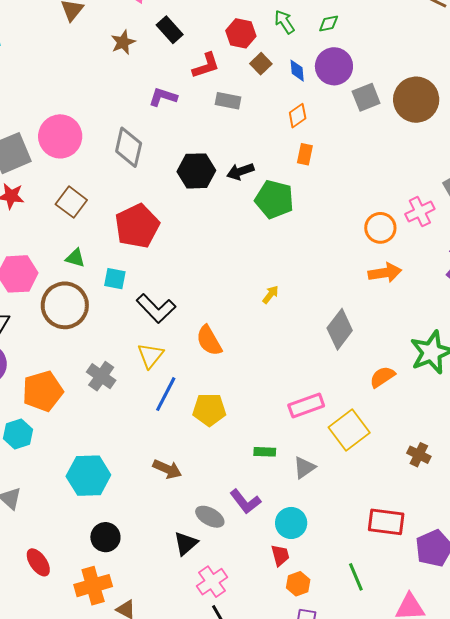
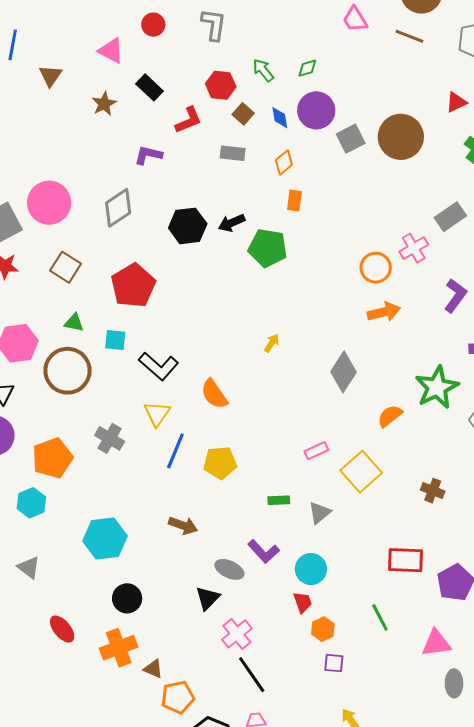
gray rectangle: (228, 101) -> (233, 153), moved
gray diamond: (129, 147) -> (118, 208), turned 48
pink rectangle: (306, 405) -> (316, 451), size x0.7

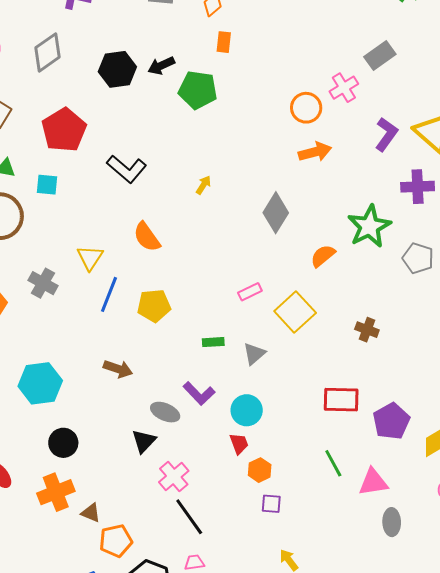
black L-shape: (159, 366) -> (127, 169), moved
green line: (380, 617) -> (333, 463), moved

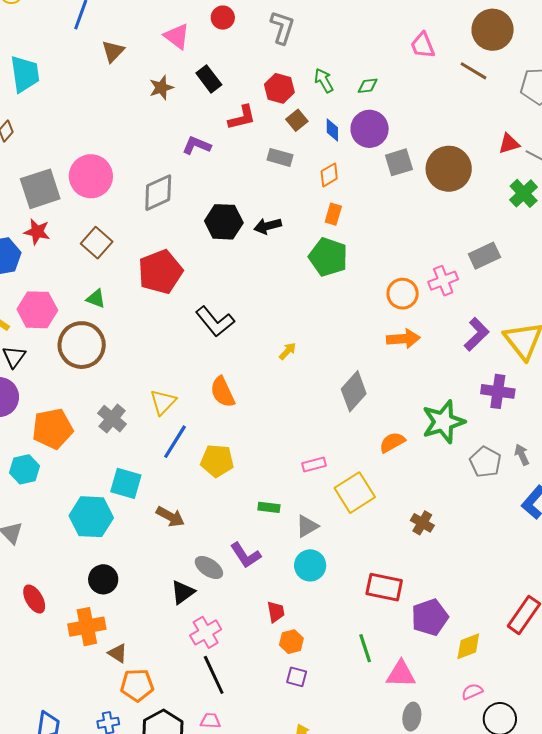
green pentagon: (198, 90) -> (328, 257), moved
cyan square: (47, 185) -> (126, 483), moved, size x1.4
cyan circle: (247, 410) -> (310, 565), moved

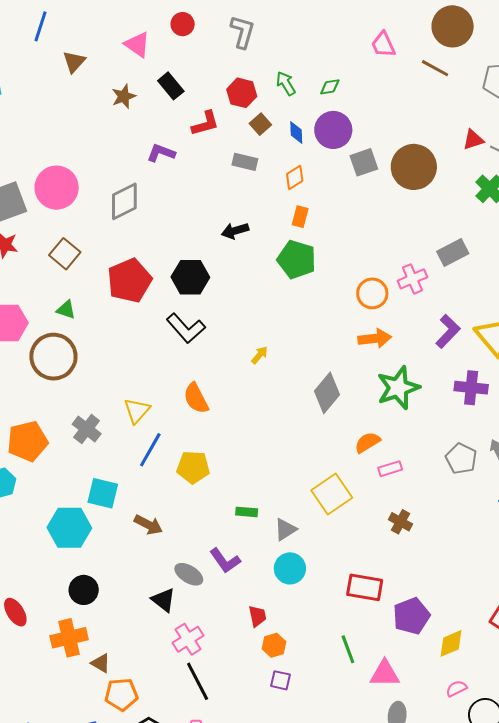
black hexagon: (224, 222) -> (190, 277), moved
green star: (443, 422) -> (398, 388), moved
pink rectangle: (314, 465) -> (390, 469), moved
black triangle: (183, 592) -> (164, 600), turned -44

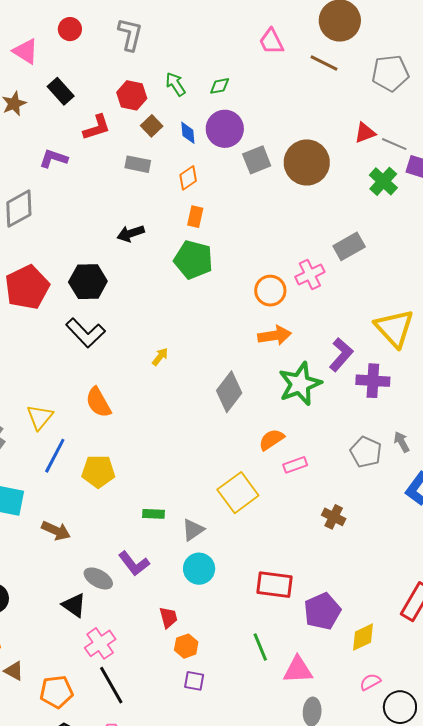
purple L-shape: (448, 331) -> (341, 355), moved
brown cross: (400, 522) -> (334, 517), moved
orange pentagon: (121, 694) -> (56, 692), moved

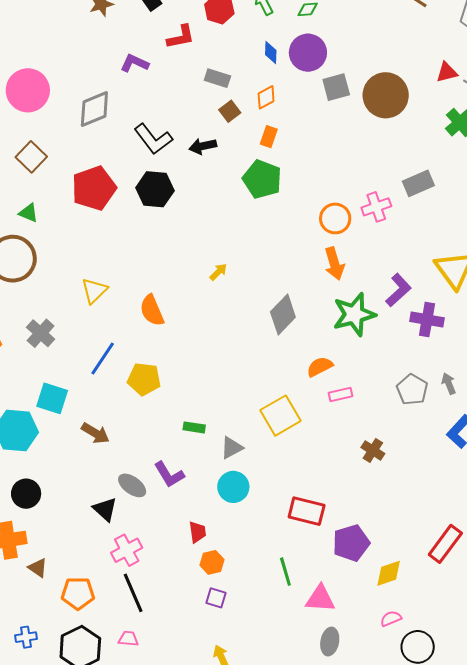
brown square: (152, 126) -> (230, 111), moved
black L-shape: (85, 333) -> (153, 139), moved
orange arrow: (275, 335) -> (334, 264), turned 76
yellow triangle: (40, 417) -> (94, 291), moved

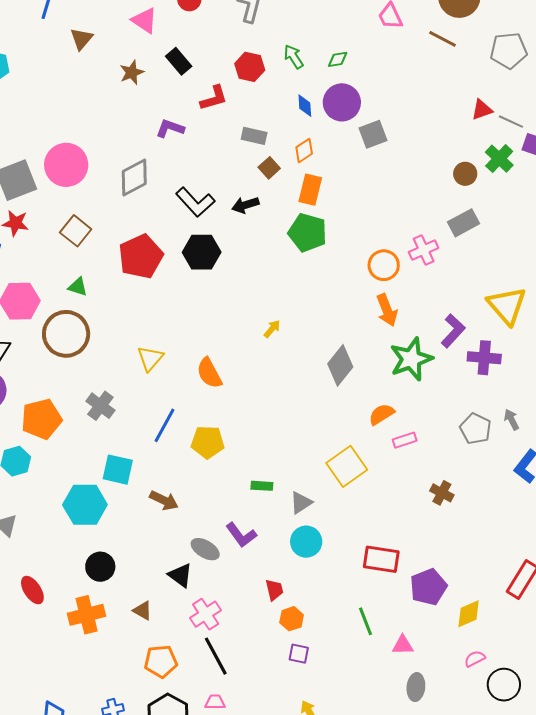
brown circle: (386, 95) -> (465, 174), moved, size x0.5
orange rectangle: (269, 137) -> (310, 190), size x1.4
brown triangle: (38, 568) -> (143, 610), moved
pink triangle: (320, 599) -> (403, 645), size x0.7

